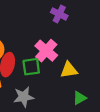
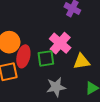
gray star: (24, 97) -> (56, 87), moved

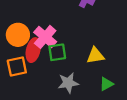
pink cross: (60, 43) -> (45, 37), moved

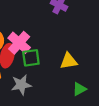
gray star: (68, 83) -> (21, 85), moved

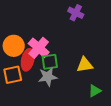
gray star: (21, 85) -> (48, 77), moved

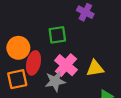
pink cross: (39, 48) -> (66, 65), moved
green square: (50, 62) -> (57, 35), moved

